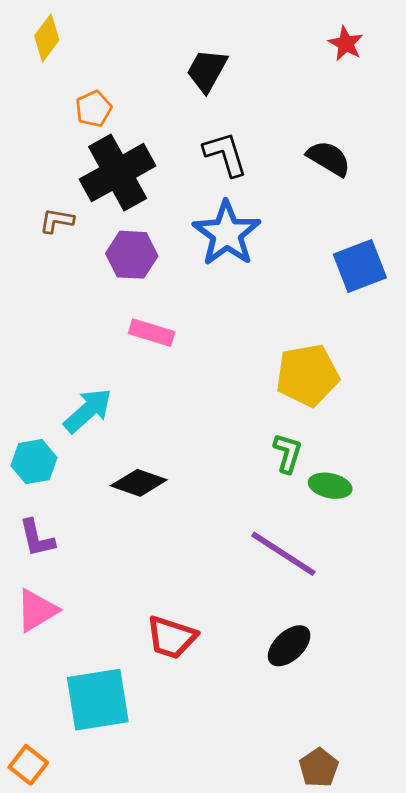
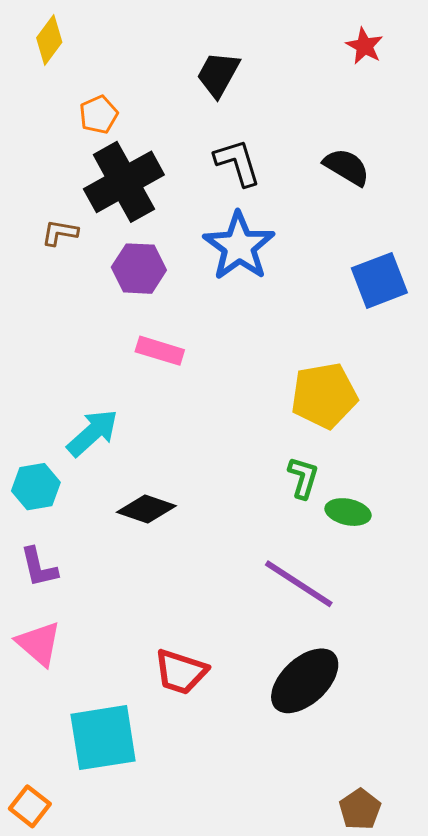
pink triangle: (37, 610) -> (39, 643), turned -48
black ellipse: (289, 646) -> (305, 681), size x1.5
brown pentagon: (319, 768) -> (360, 809), moved

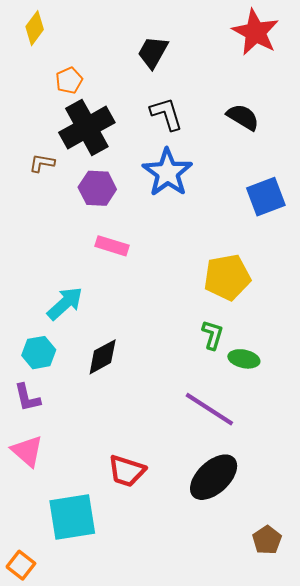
red star: (364, 46) -> (255, 32), size x1.8
cyan hexagon: (36, 487) -> (39, 353), moved
black diamond: (146, 509) -> (103, 357), turned -48
brown pentagon: (360, 809) -> (267, 540), moved

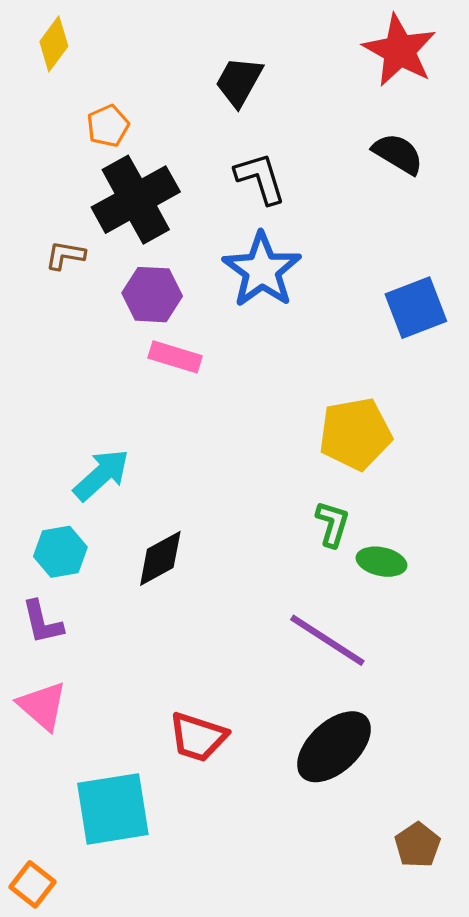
black semicircle: (243, 117) -> (398, 154), moved
pink rectangle: (112, 246) -> (175, 357), moved

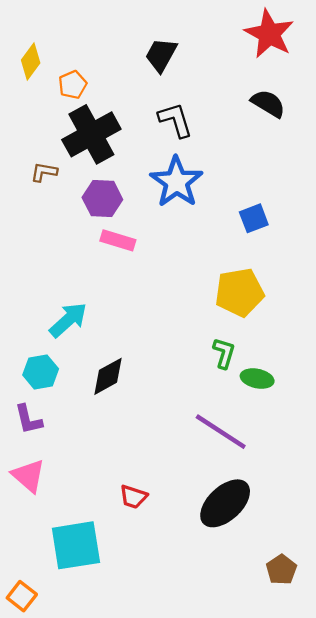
yellow diamond: (54, 44) -> (31, 61), moved
blue square: (416, 308) -> (254, 218), moved, size x0.7
red trapezoid: (198, 737) -> (133, 497), size x0.7

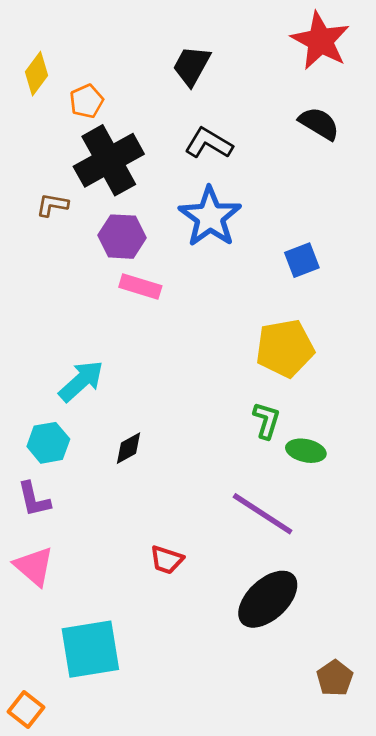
black L-shape: (175, 120) -> (209, 143), turned -42
black diamond: (108, 376) -> (129, 448), size x0.7
red trapezoid: (133, 497) -> (167, 560), moved

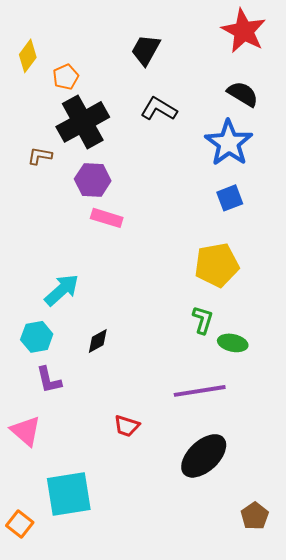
blue star: (210, 217) -> (229, 143), moved
purple L-shape: (34, 499) -> (49, 380), moved
purple line: (263, 514) -> (200, 391), turned -42
orange square: (26, 710) -> (20, 524), moved

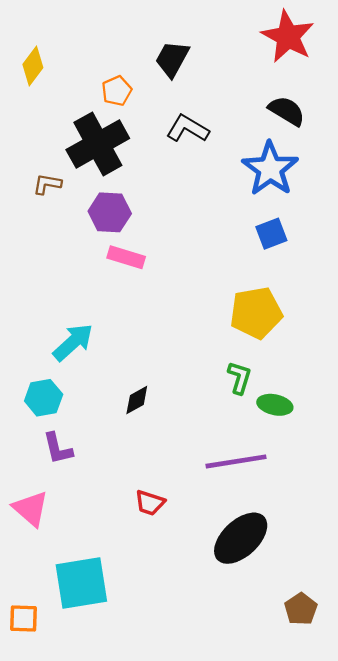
orange pentagon: (66, 77) -> (117, 91), moved
black diamond: (98, 341) -> (137, 400), moved
orange square: (20, 524) -> (23, 618), turned -36

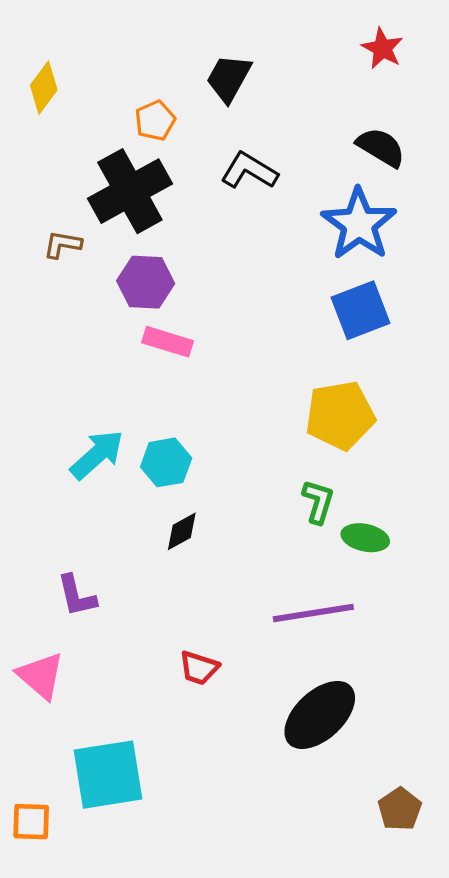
red star: (288, 37) -> (382, 48), size x0.6
blue square: (271, 234) -> (361, 310), size x1.4
cyan hexagon: (44, 398) -> (166, 462), moved

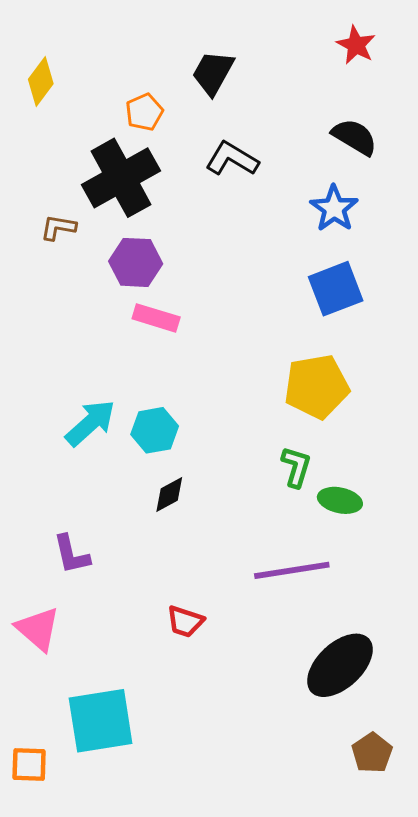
blue star: (359, 224) -> (334, 208), size x0.7
black ellipse: (320, 715) -> (340, 665), moved

